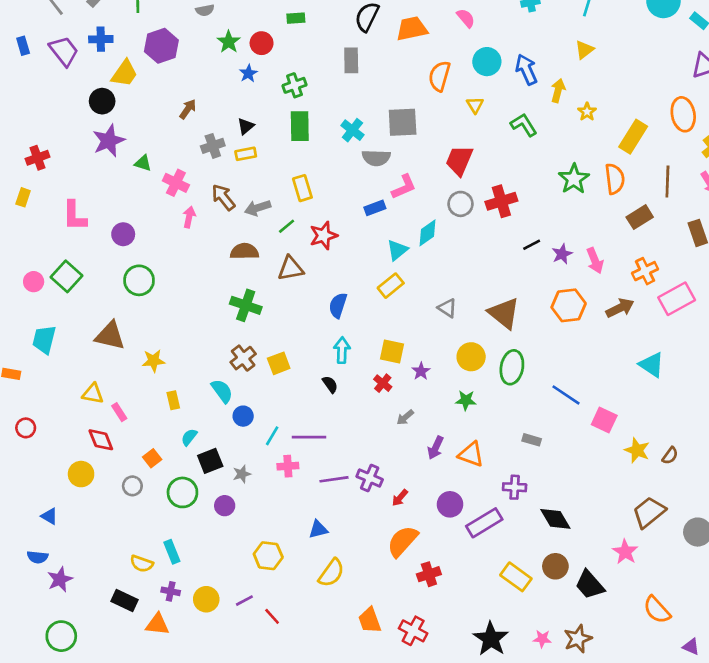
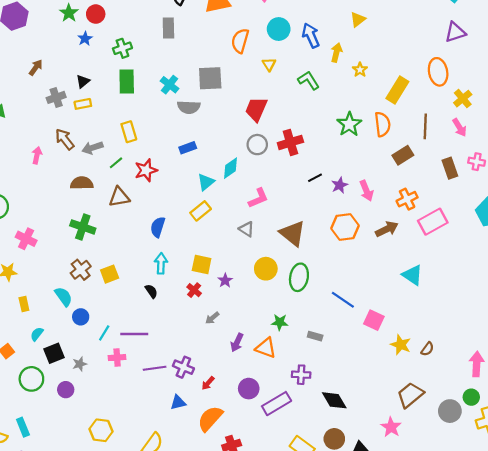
pink cross: (176, 183) -> (26, 239), moved
pink L-shape: (404, 187) -> (258, 198), moved
green star: (466, 400) -> (280, 322), moved
blue triangle: (318, 529) -> (178, 402), moved

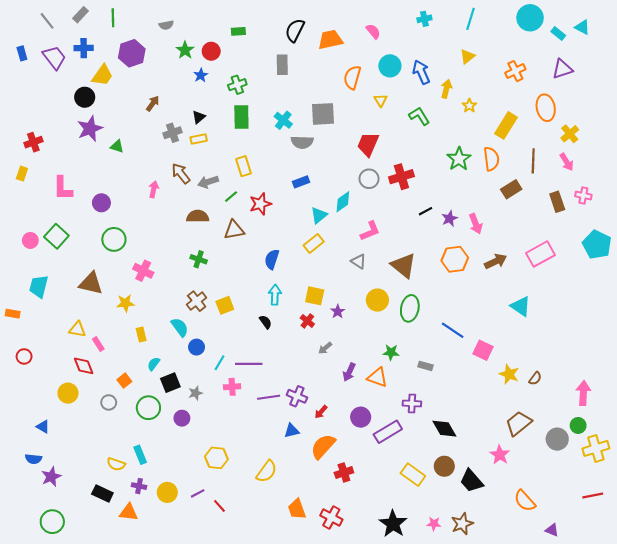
orange cross: (407, 199) -> (515, 71), moved
green cross: (83, 227) -> (199, 259), size x0.7

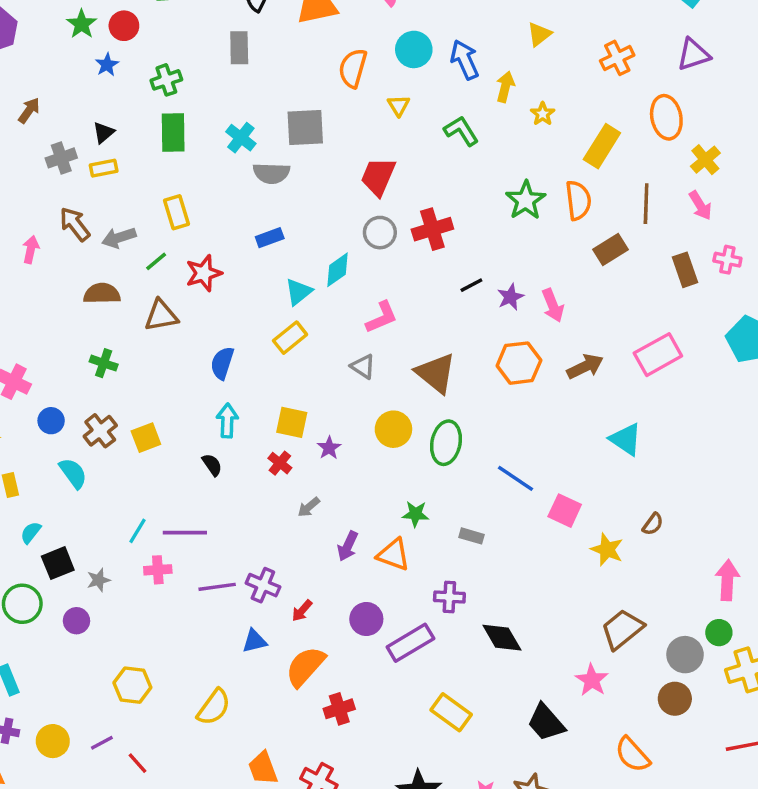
blue circle: (197, 347) -> (51, 421), moved
brown semicircle: (535, 378) -> (653, 524), moved
brown circle: (444, 466) -> (675, 699), moved

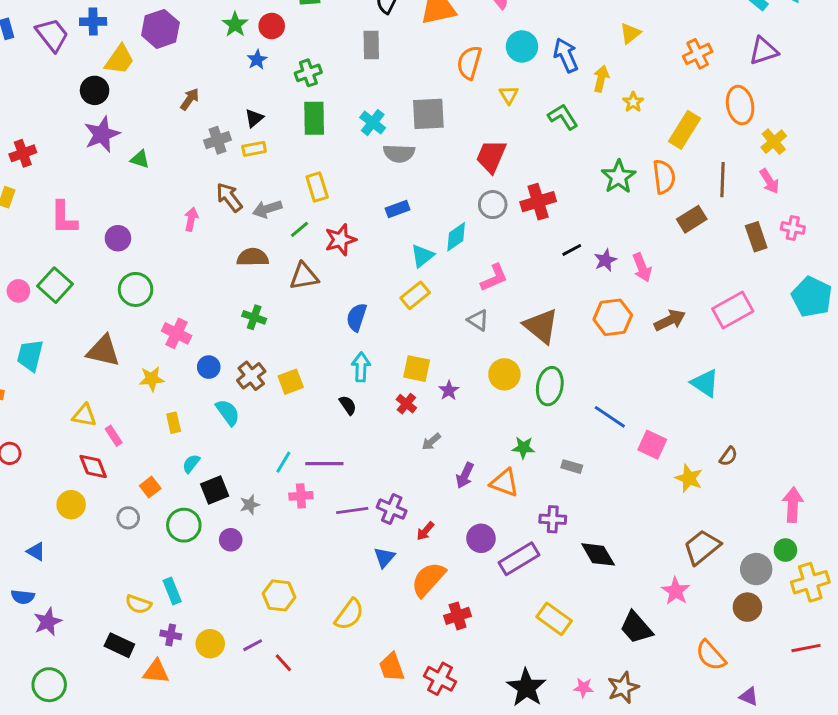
blue triangle: (254, 641) -> (384, 557), turned -35

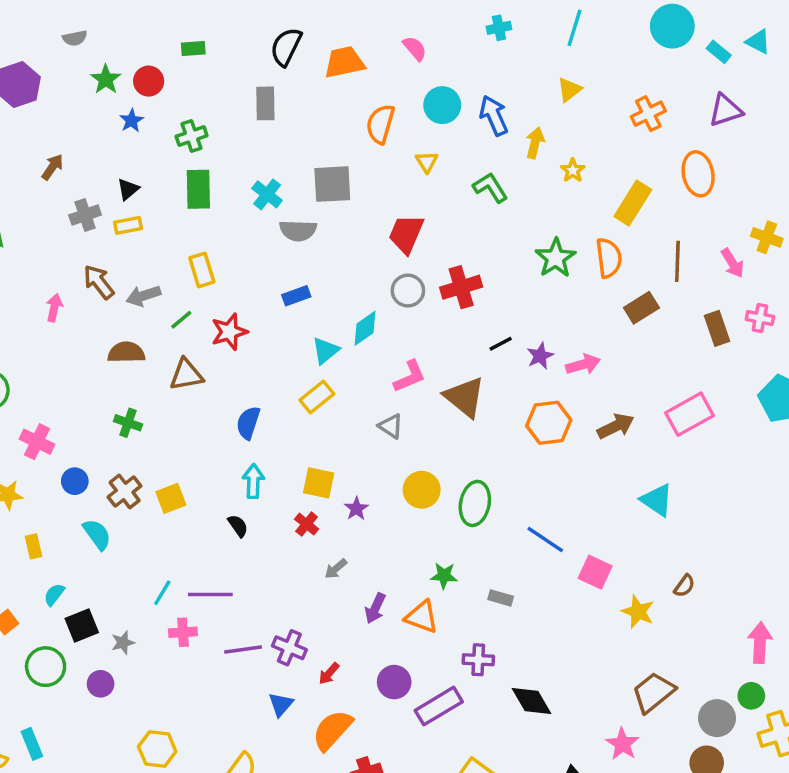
yellow cross: (774, 142) -> (767, 237), moved, turned -30
pink arrow: (642, 268) -> (583, 364), turned -84
brown triangle: (541, 326) -> (465, 397), moved

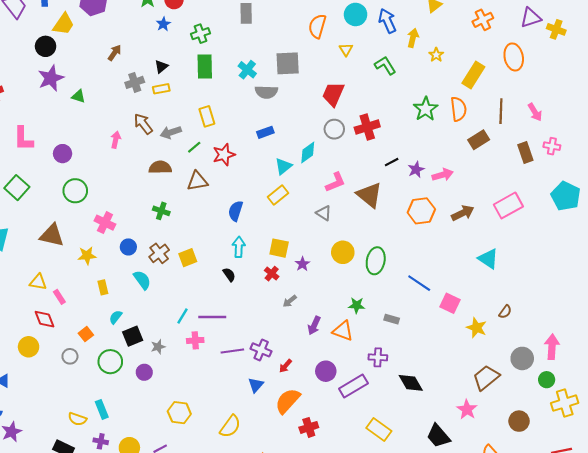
yellow cross: (767, 237) -> (556, 29), moved
gray circle: (717, 718) -> (522, 358), moved

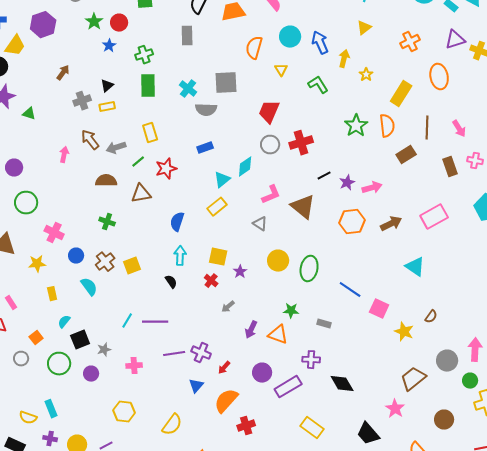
pink cross: (195, 340) -> (134, 366), moved

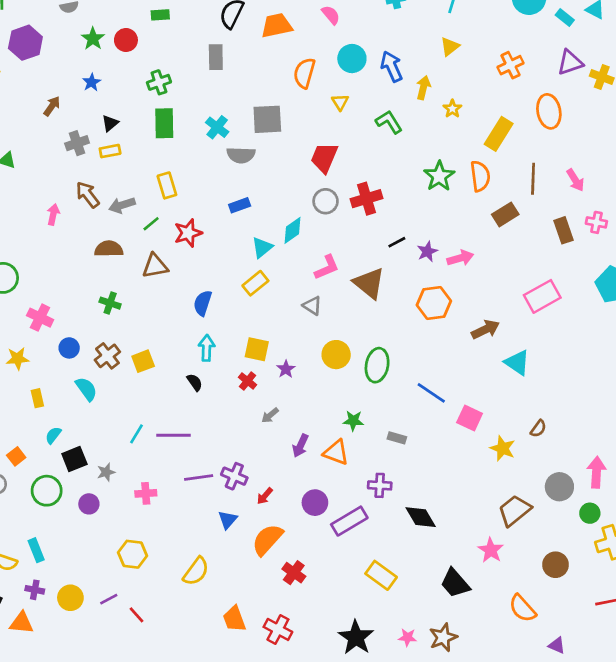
blue star: (109, 46) -> (92, 82), moved
brown arrow: (391, 224) -> (485, 329), moved
red cross: (246, 426) -> (294, 573), turned -36

